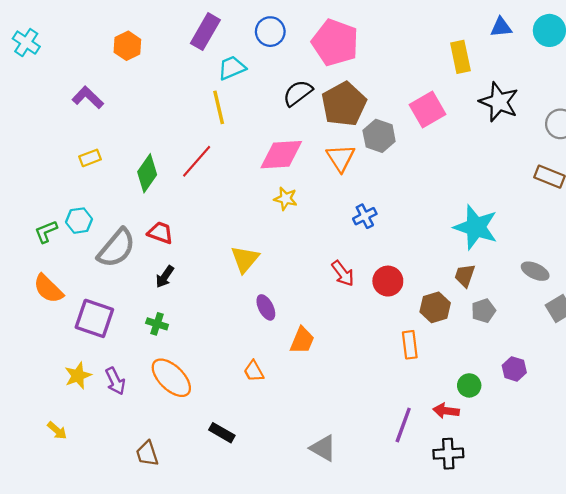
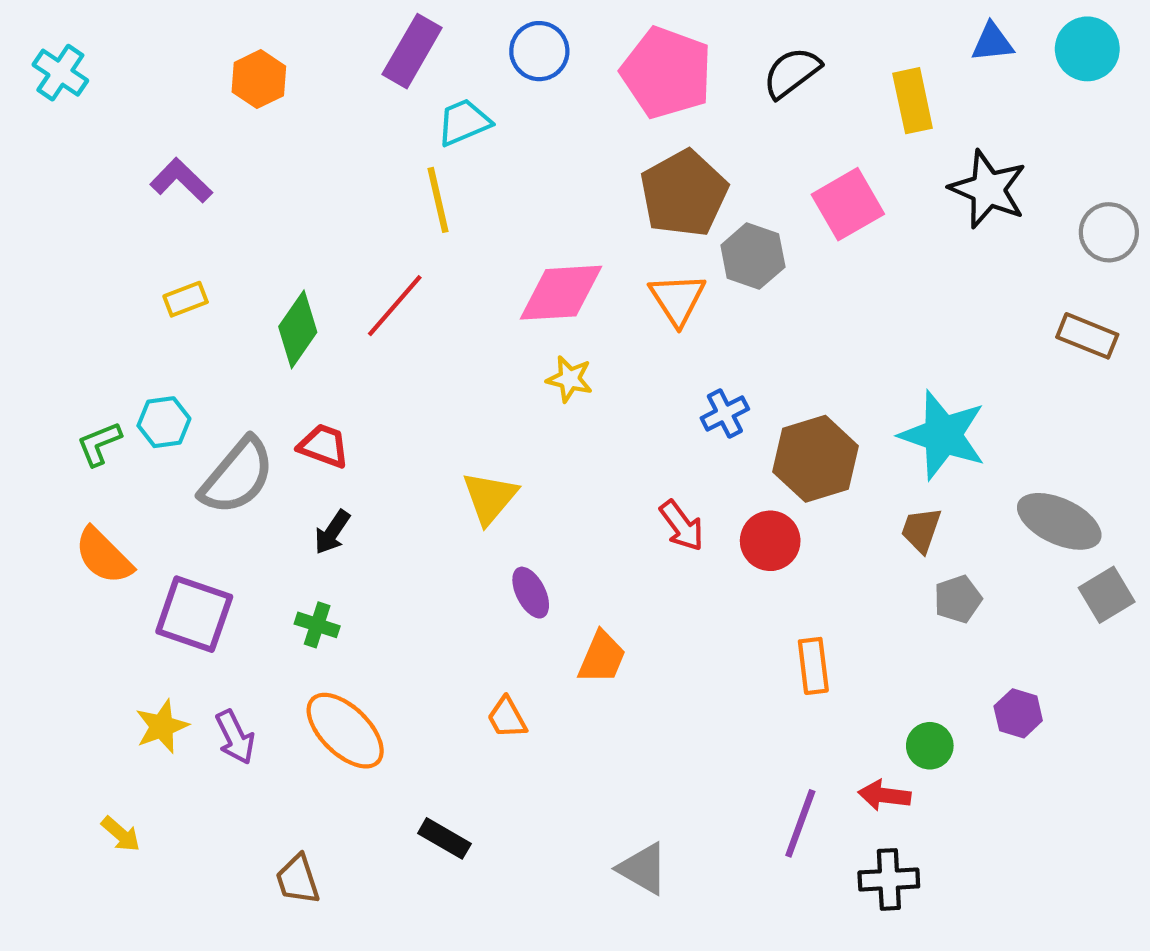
black semicircle: (298, 93) -> (792, 73), moved
gray ellipse: (535, 271) -> (1059, 521), size x1.5
brown hexagon: (435, 307) -> (815, 459), moved, size x1.4

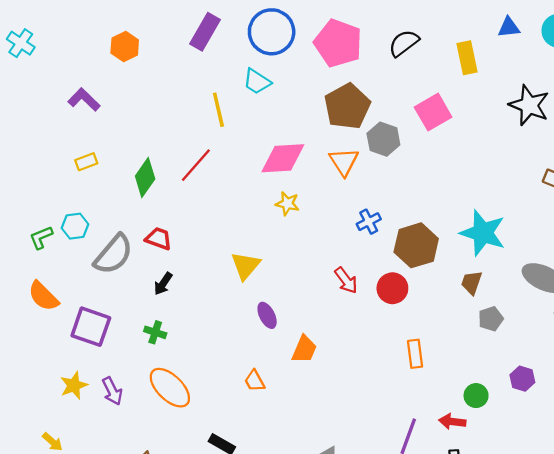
blue circle: (539, 51) -> (272, 32), size x1.5
cyan trapezoid: (464, 122) -> (257, 82), moved, turned -124
black star: (988, 189) -> (529, 105), moved

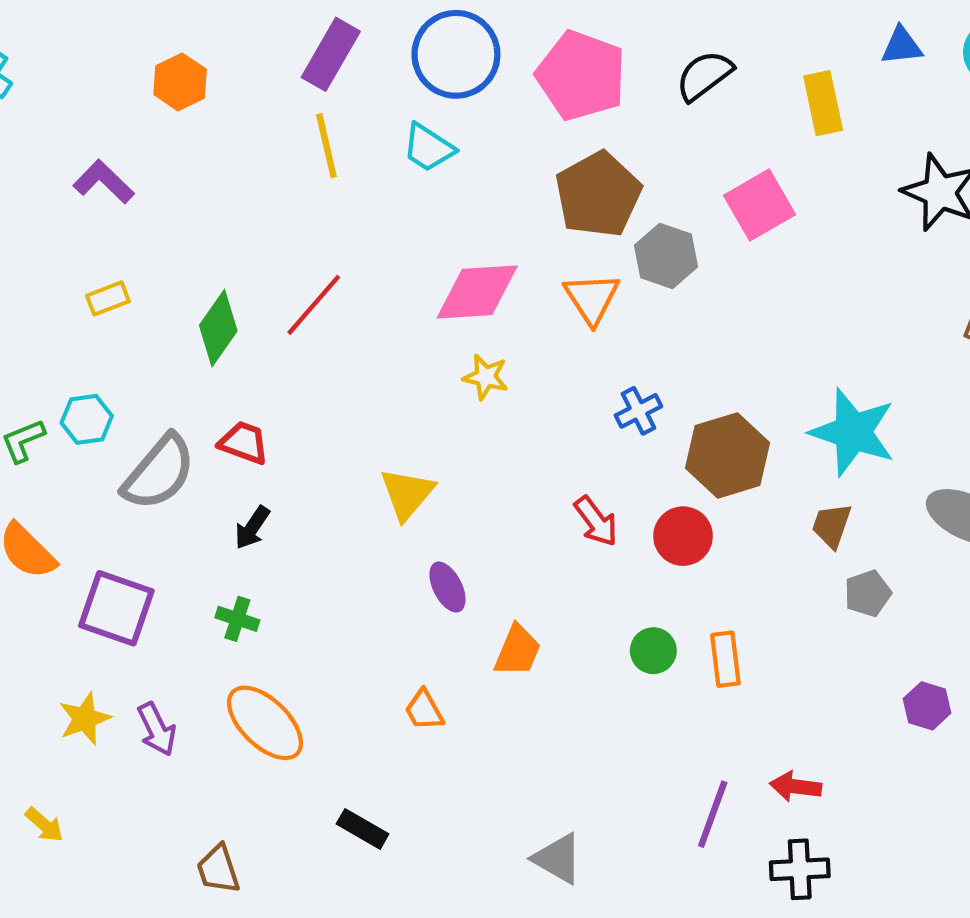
yellow line: (218, 110) -> (326, 146), moved
green circle: (476, 396) -> (653, 651), moved

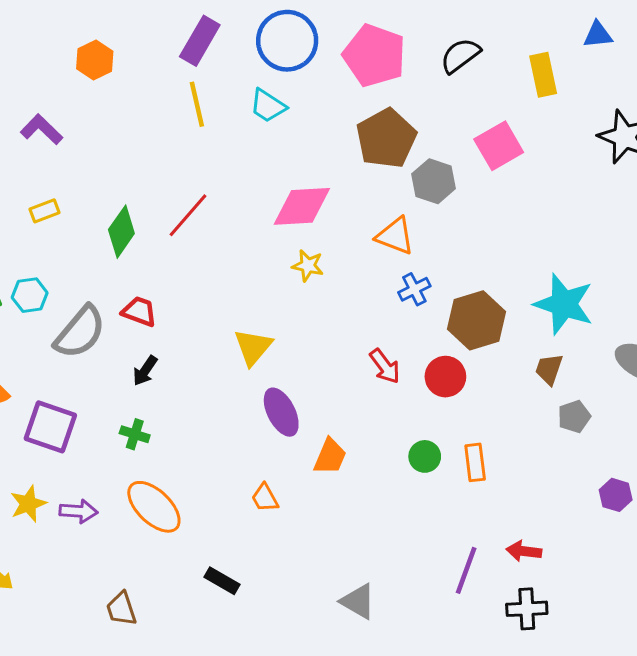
orange triangle: (592, 298) -> (395, 236), moved, turned -36
purple ellipse: (447, 587) -> (281, 412), size x1.4
purple arrow: (157, 729) -> (78, 511), turned -60

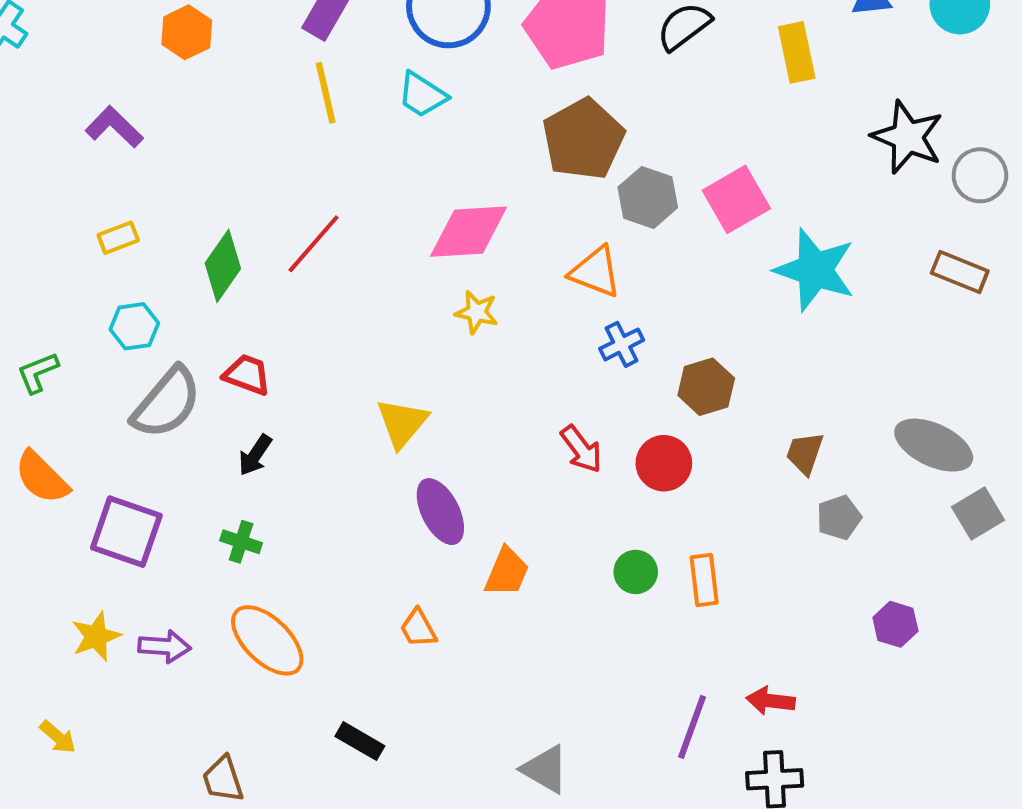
pink square: (499, 146) -> (736, 199), moved
cyan hexagon: (30, 295) -> (134, 326), moved
cyan star: (564, 304) -> (815, 270), moved
brown hexagon: (477, 320) -> (706, 387), size x0.7

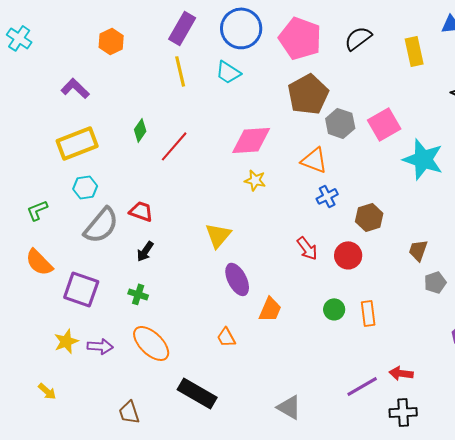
yellow rectangle: (118, 238) -> (77, 143), size x2.0
green diamond: (223, 266) -> (140, 130), moved, size x0.7
purple line: (692, 727) -> (362, 386), turned 40
black rectangle: (360, 741) -> (197, 393), size x1.6

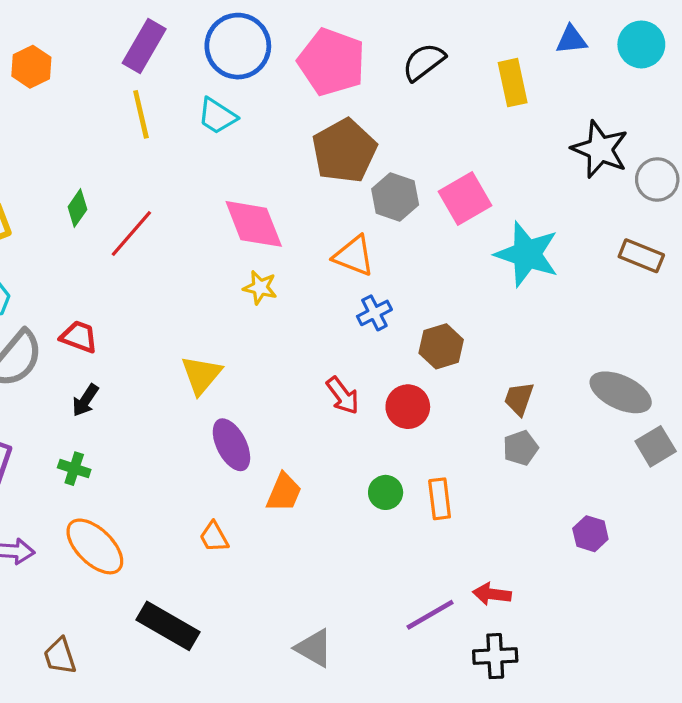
pink diamond: (251, 140) -> (254, 224), turned 72
gray pentagon: (435, 282) -> (521, 448), moved

